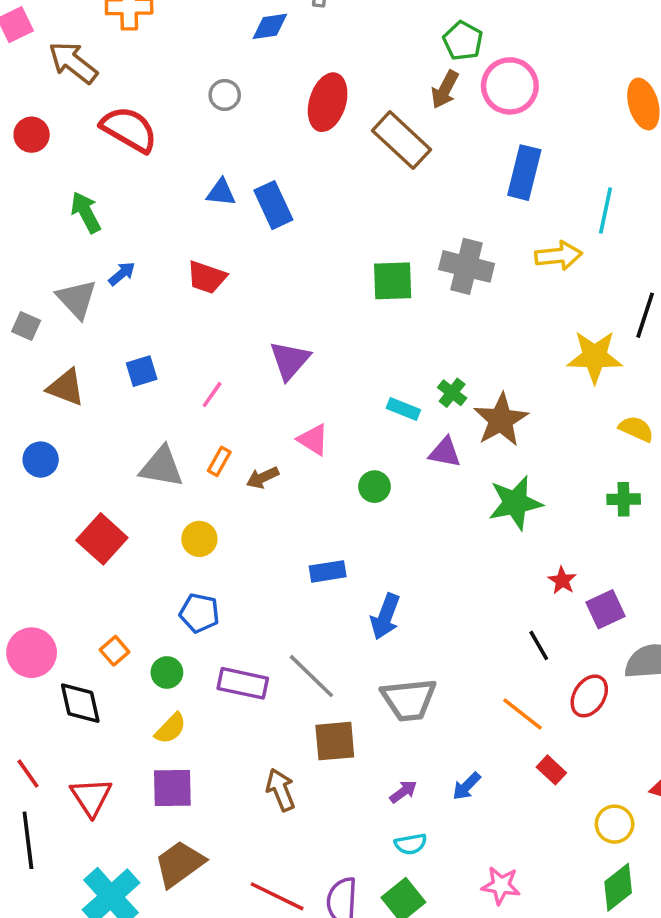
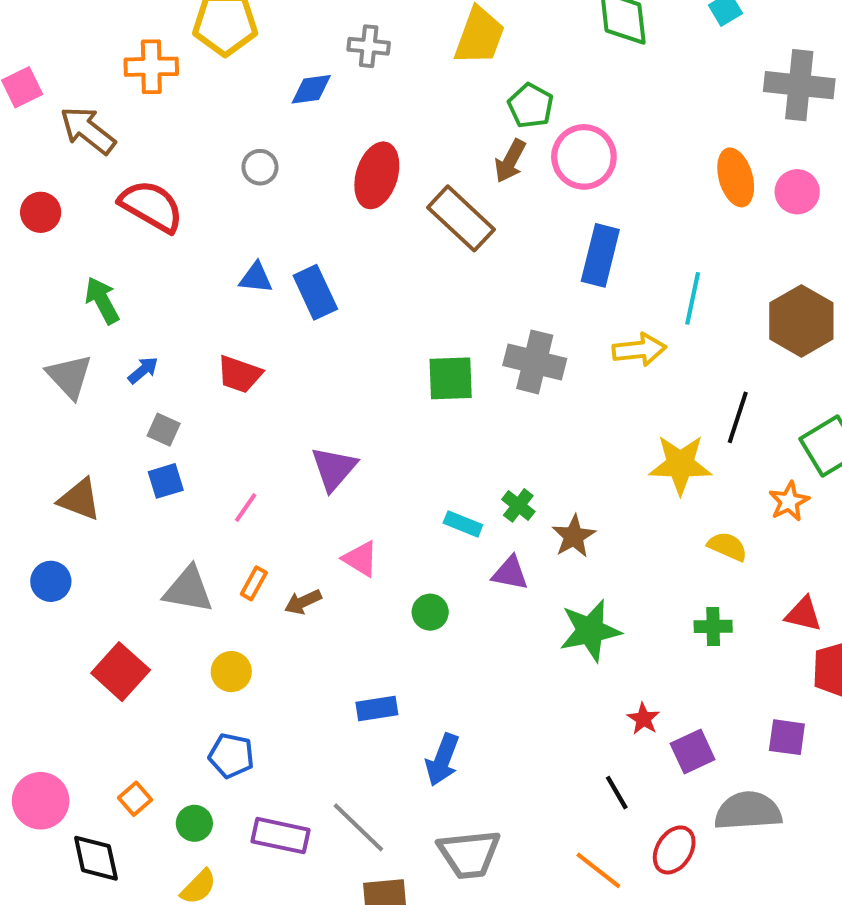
gray triangle: (77, 299) -> (69, 376), moved
gray square: (26, 326) -> (164, 430), moved
brown star: (501, 420) -> (574, 536), size x0.7

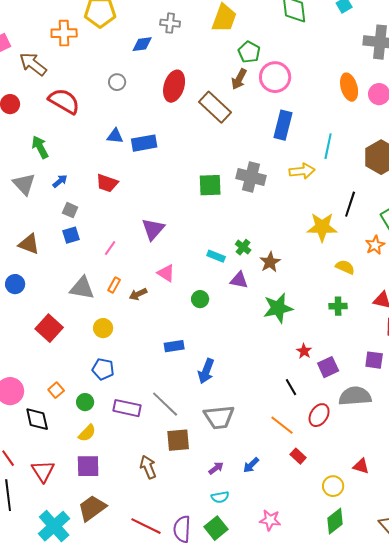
blue rectangle: (315, 292) -> (144, 143), turned -75

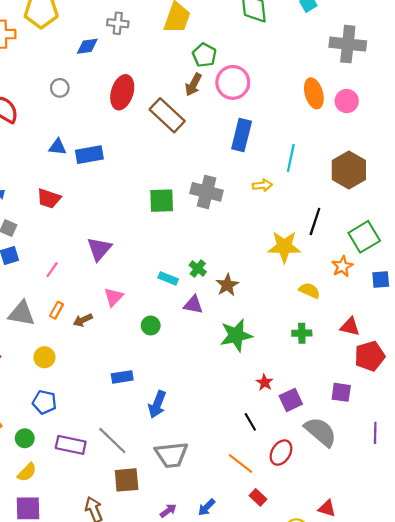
yellow arrow: (302, 171) -> (262, 185), size x0.7
pink triangle: (166, 273) -> (113, 297), turned 42
gray semicircle: (355, 396) -> (320, 432), turned 44

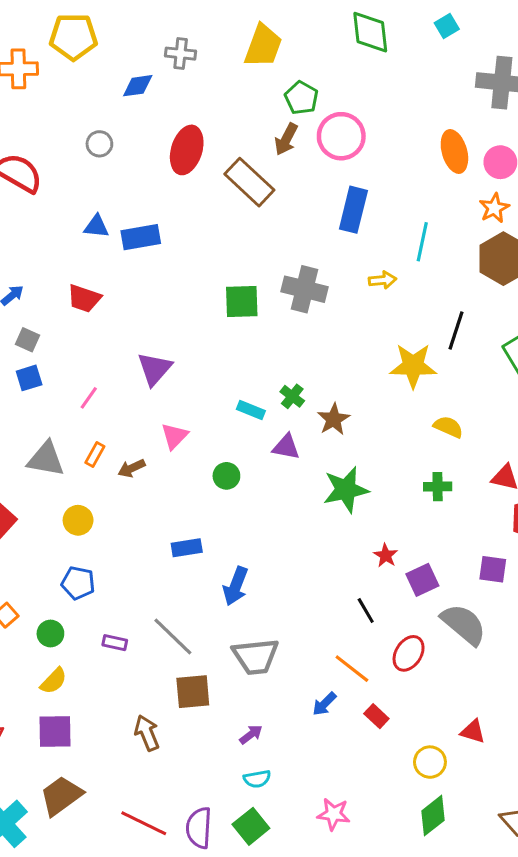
orange star: (342, 266) -> (494, 208), moved
purple rectangle: (71, 445) -> (115, 643), size x0.6
blue arrow: (207, 507) -> (324, 704), moved

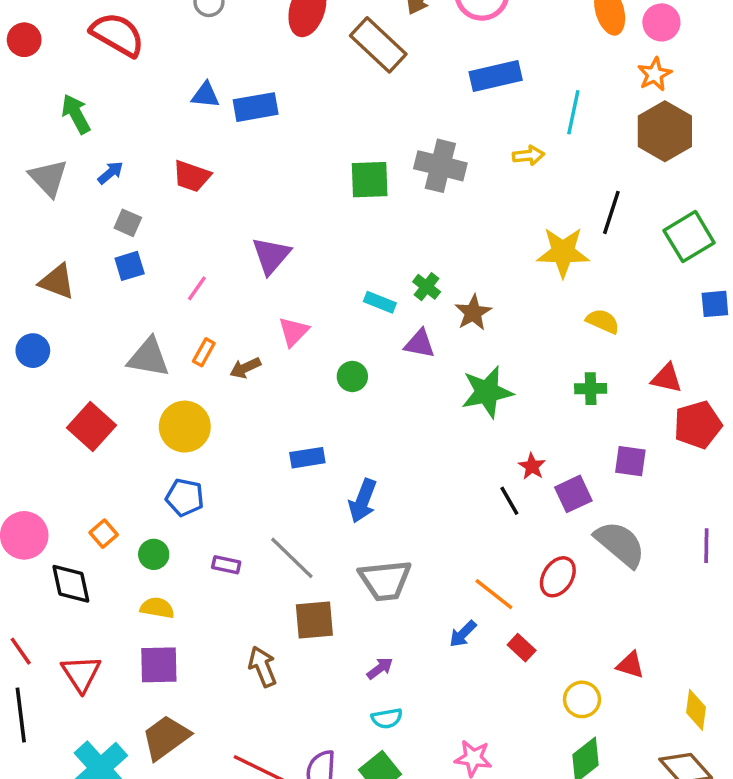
blue rectangle: (353, 210) -> (496, 76), turned 63
yellow circle: (78, 520) -> (185, 427), size x1.5
purple square: (493, 569) -> (630, 461), moved
black line: (366, 611) -> (509, 501), moved
yellow semicircle: (54, 681) -> (157, 608), turned -124

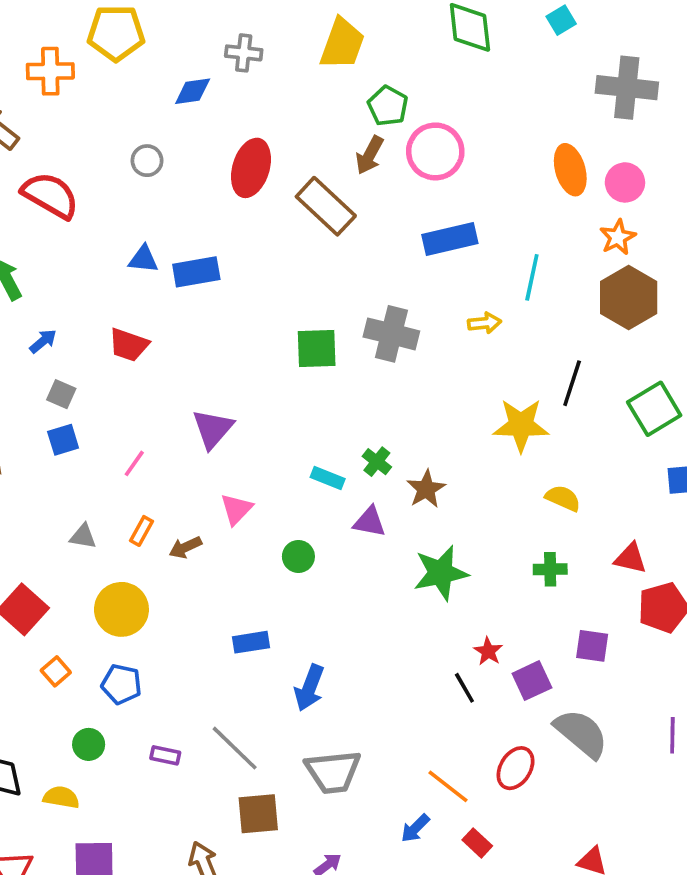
gray triangle: (149, 357) -> (83, 536), size x0.6
orange square: (104, 534) -> (56, 671), moved
yellow semicircle: (157, 608) -> (61, 797), moved

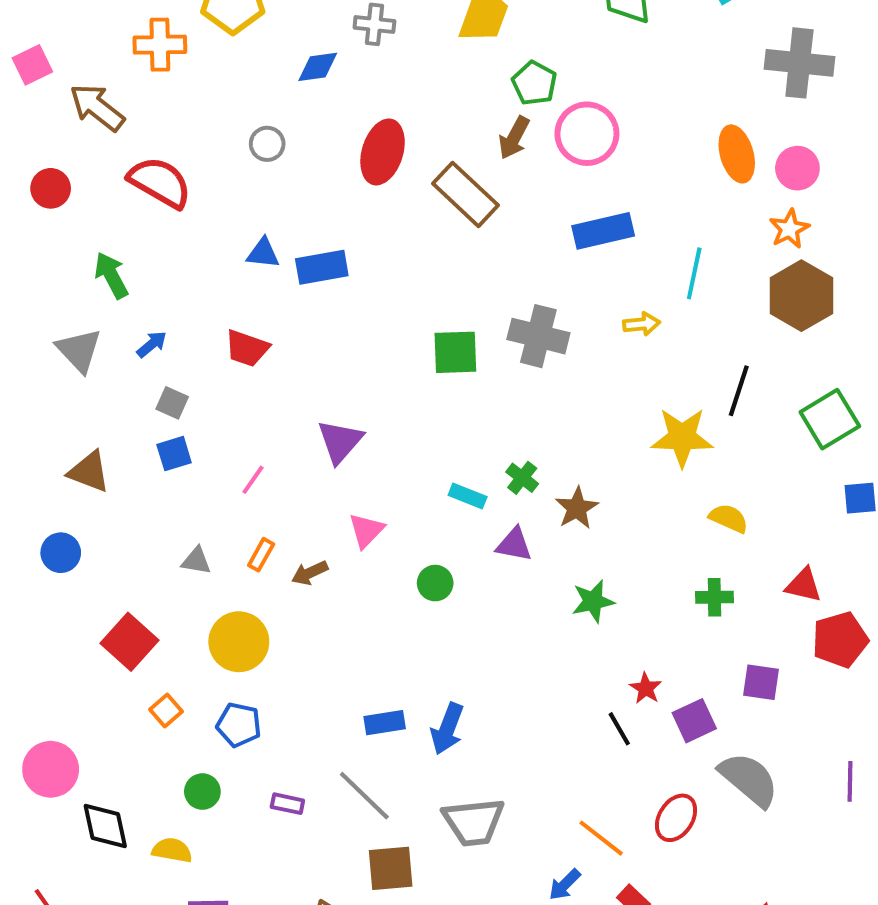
green star: (441, 573) -> (593, 601), size x0.7
blue rectangle: (251, 642) -> (385, 723), moved

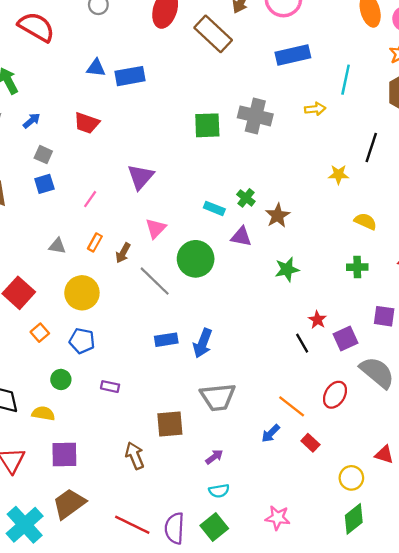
yellow star: (682, 437) -> (338, 174), size x0.6
brown arrow: (310, 573) -> (123, 253), turned -36
green circle: (435, 583) -> (196, 259), size x1.8
gray line: (364, 796) -> (155, 281), moved

